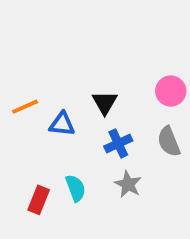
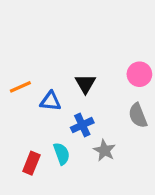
blue cross: (118, 143) -> (82, 125), moved

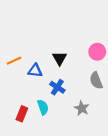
blue cross: (82, 125) -> (57, 87), turned -32
gray star: (104, 150) -> (82, 108), moved

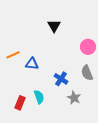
black triangle: (60, 58) -> (54, 26), moved
blue cross: (57, 87) -> (61, 79), moved

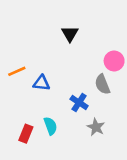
gray semicircle: (87, 73) -> (102, 84), moved

